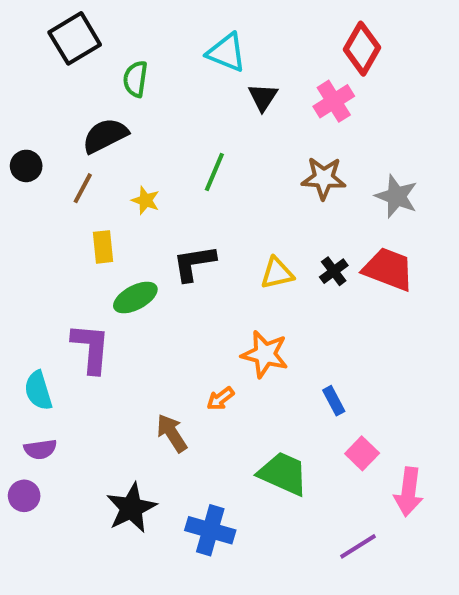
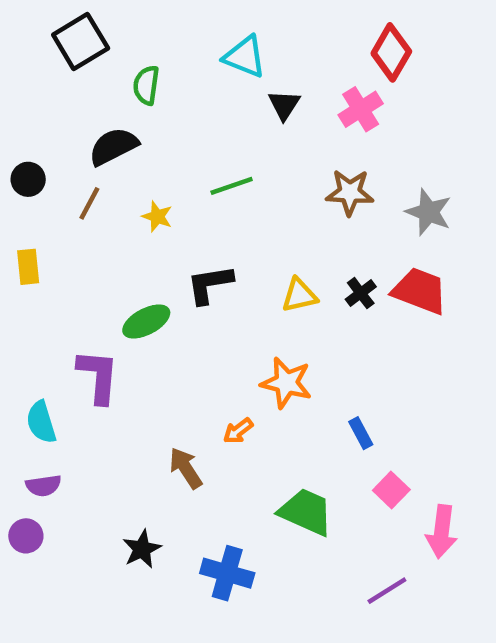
green line: (214, 172) -> (232, 186), turned 48
yellow rectangle: (103, 247) -> (28, 267), moved
black star: (131, 508) -> (142, 549), size x0.7

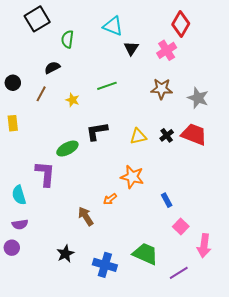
black semicircle: (113, 146) -> (52, 68), size x0.7
green trapezoid: (306, 512) -> (145, 254), moved

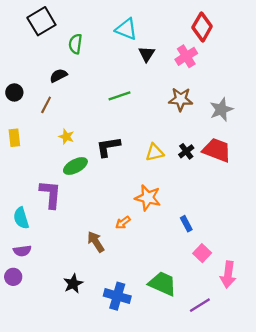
gray star: (198, 98) -> (221, 109), turned 30
yellow star: (73, 100) -> (66, 137), moved

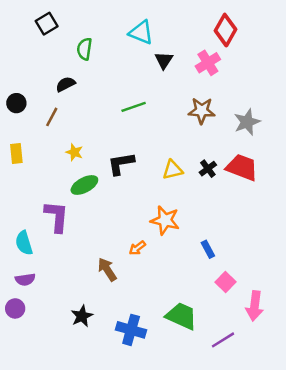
black square: (41, 21) -> (47, 24), size x0.7

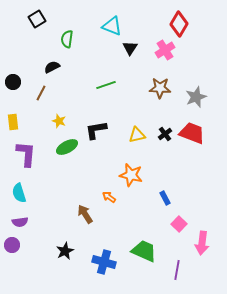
purple L-shape: (57, 216) -> (26, 154), moved
orange arrow: (137, 248) -> (109, 197), turned 72
purple line: (223, 340) -> (177, 270), turned -48

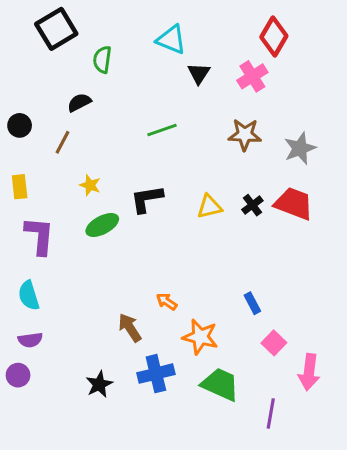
black square: (37, 19) -> (56, 29), size x1.5
orange star: (131, 175) -> (200, 337), moved
blue cross: (104, 262) -> (156, 374), moved, turned -30

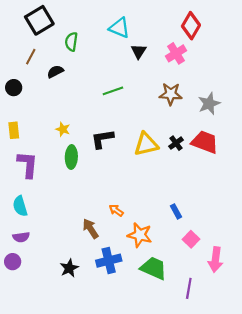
brown line: (62, 142) -> (31, 57), moved
yellow triangle: (210, 207) -> (146, 144), size x1.4
green ellipse: (102, 225) -> (71, 157), turned -60

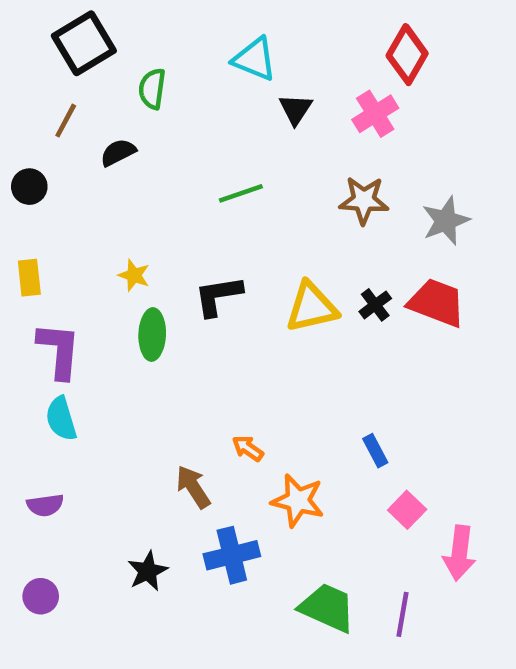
cyan semicircle: (20, 206) -> (61, 419), moved
purple circle: (13, 262) -> (41, 596), moved
green trapezoid: (154, 268) -> (327, 608), moved

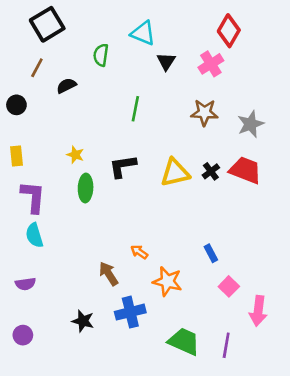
green semicircle: (152, 89) -> (101, 55), moved
green line: (241, 193) -> (135, 109), turned -60
black star: (148, 571) -> (83, 321), turned -30

